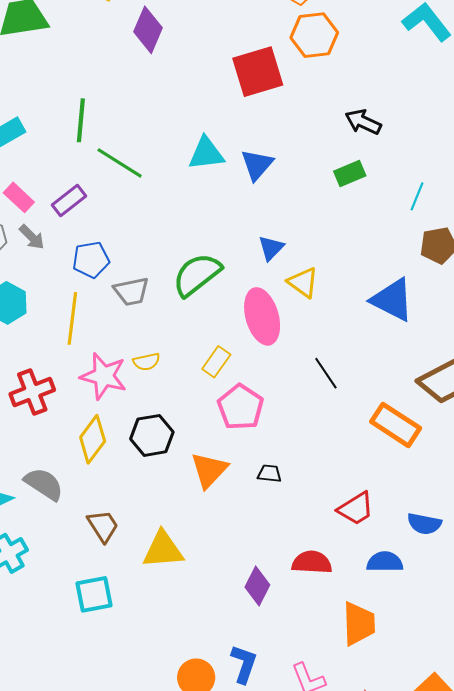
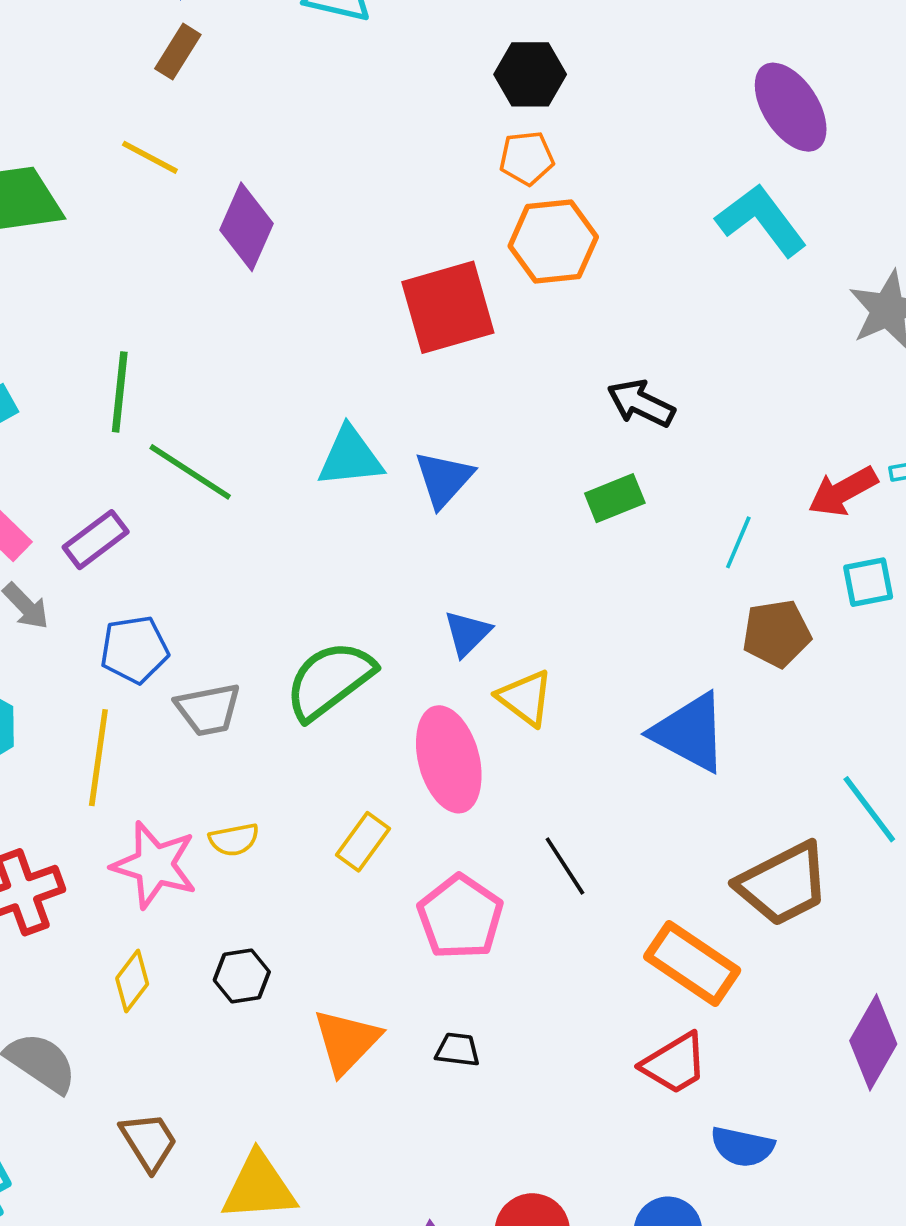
pink pentagon: (240, 407) -> (460, 917), moved
black hexagon: (152, 435) -> (242, 976), size x0.7
yellow diamond: (93, 439) -> (132, 981), size x0.7
red trapezoid: (356, 509) -> (674, 1064), moved

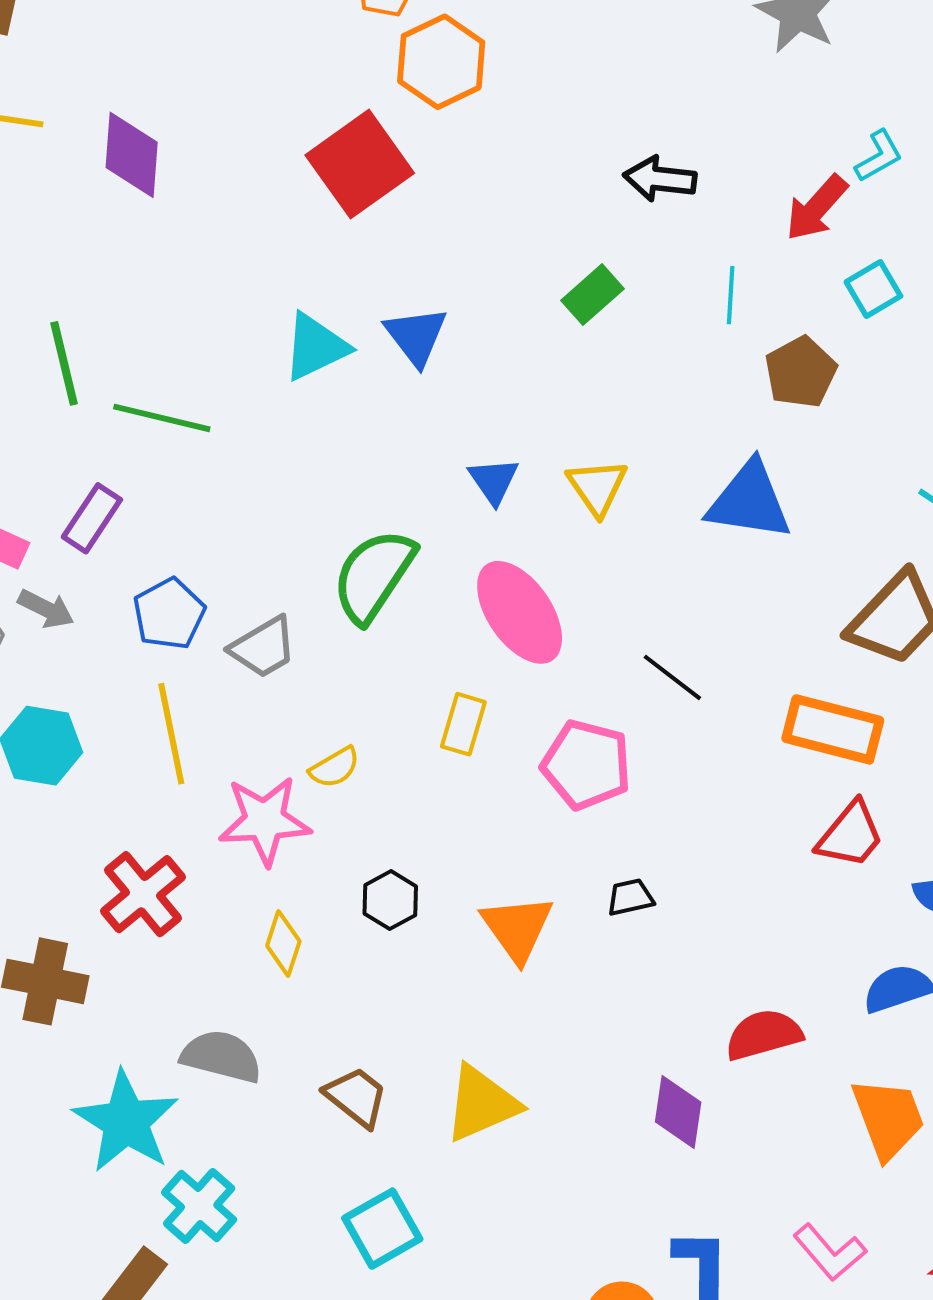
black arrow: (641, 403) -> (660, 179), moved
yellow triangle: (525, 698) -> (597, 487), moved, turned 38

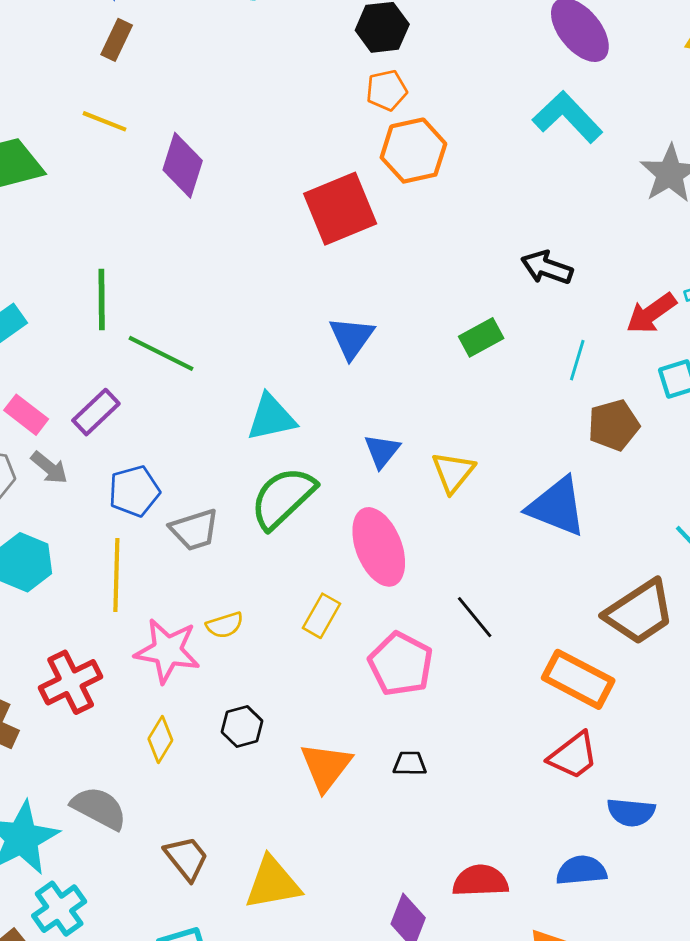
cyan triangle: (315, 347) -> (271, 418), moved

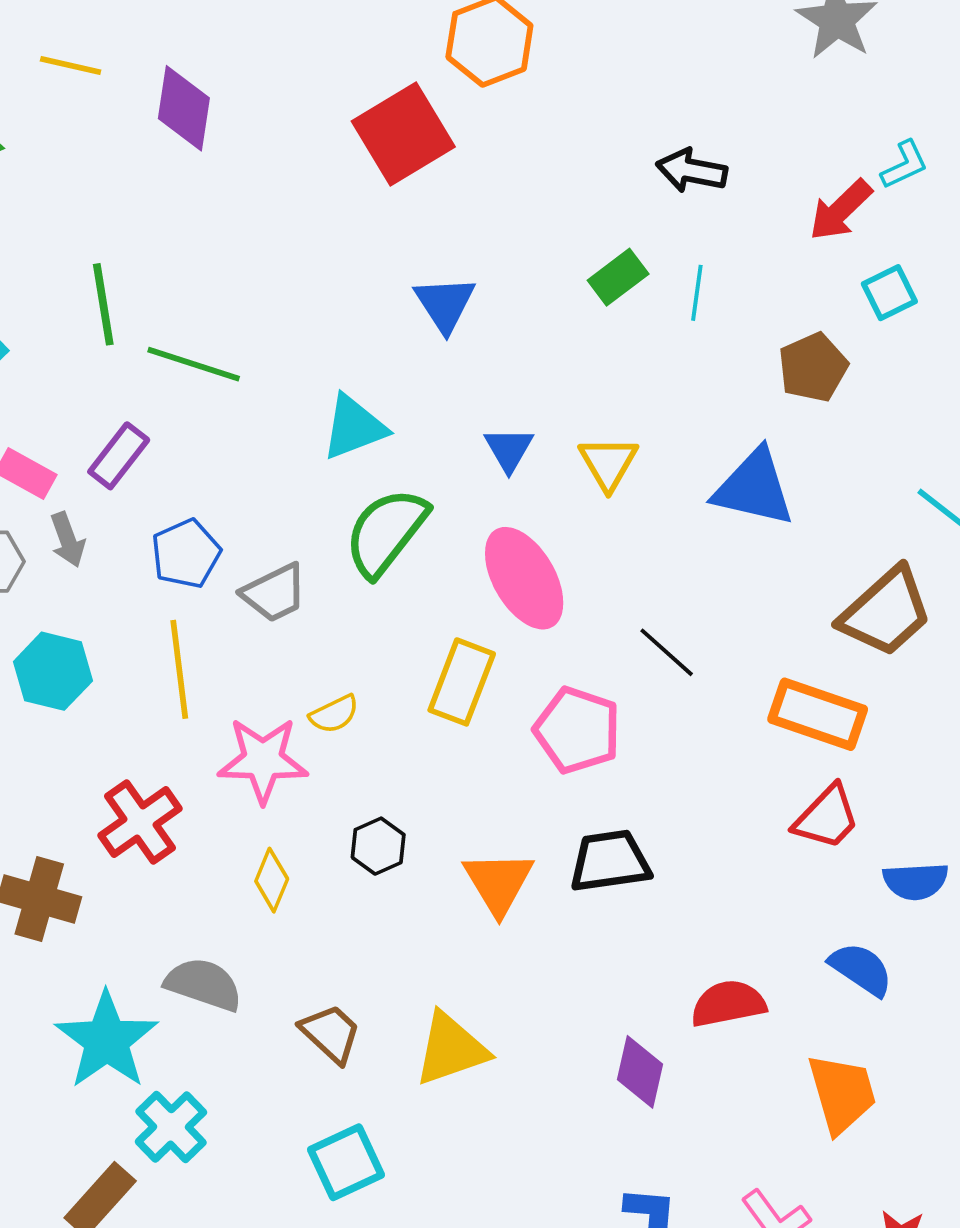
cyan line: (577, 360) -> (697, 293), moved
gray arrow: (49, 468) -> (68, 540), turned 39
yellow rectangle: (321, 616) -> (462, 682), size x1.4
black trapezoid: (410, 764) -> (610, 861), size x1.8
blue semicircle: (581, 870) -> (861, 969), turned 48

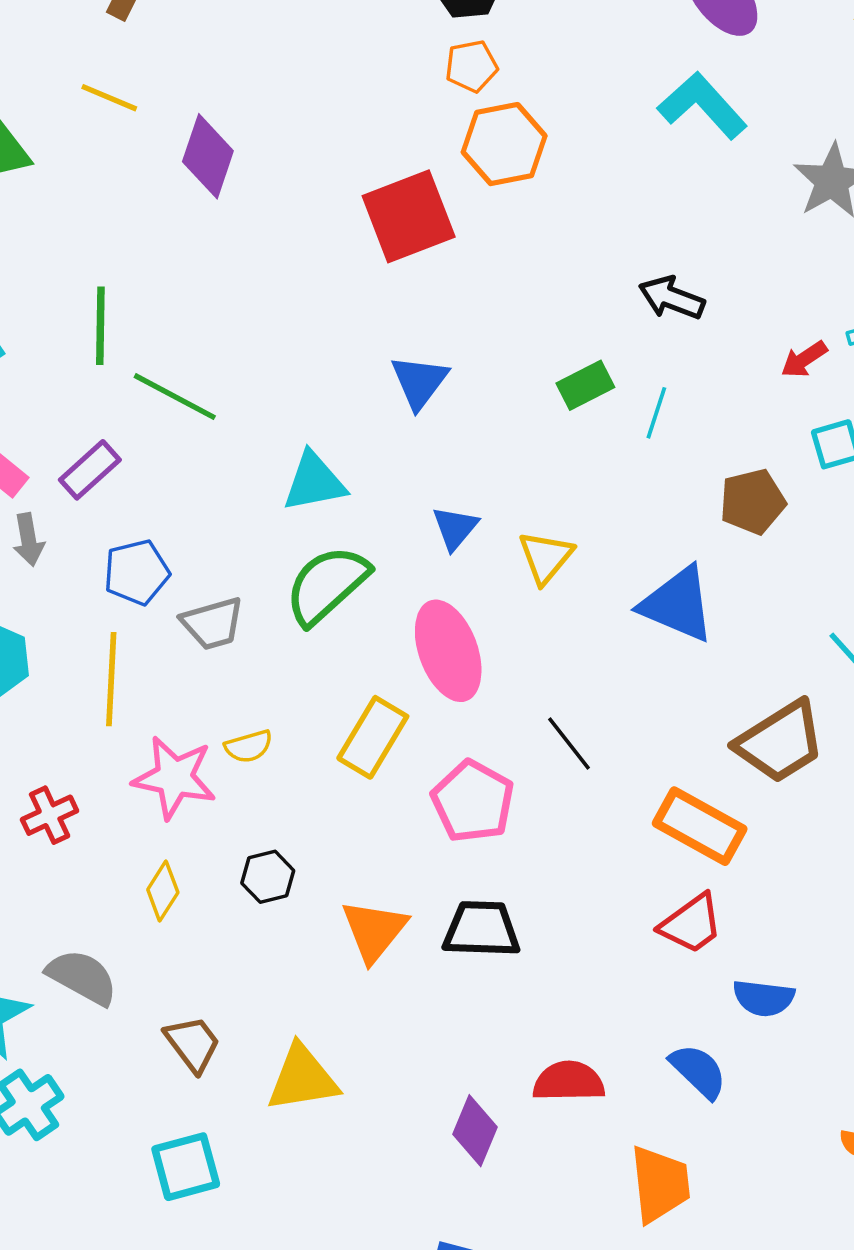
red arrow: (841, 210) -> (804, 359), size x0.7
red cross: (140, 822) -> (50, 815), size x0.7

